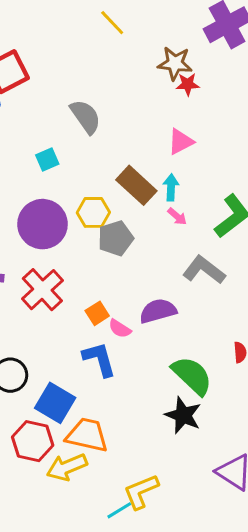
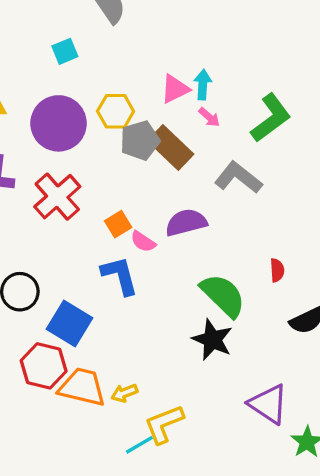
pink triangle: (181, 142) -> (175, 89), moved
brown rectangle: (136, 185) -> (171, 148), moved
orange trapezoid: (87, 435) -> (82, 387), moved
yellow arrow: (67, 467) -> (124, 393), moved, size x0.6

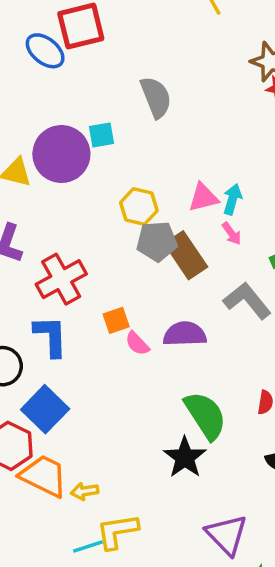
purple circle: (59, 123) -> (61, 154), moved
blue L-shape: (120, 275) -> (51, 336), moved

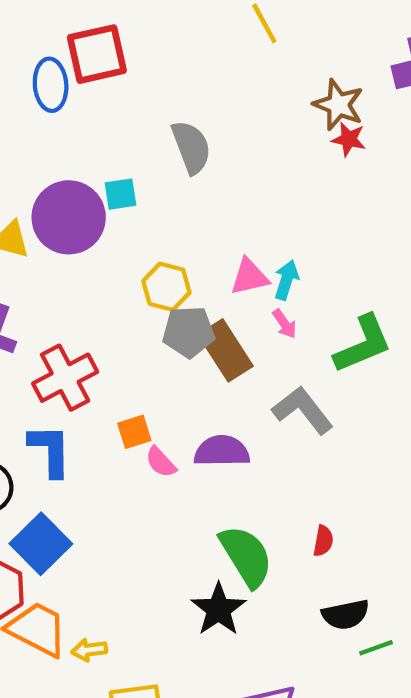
blue ellipse: (45, 51) -> (51, 85), turned 45

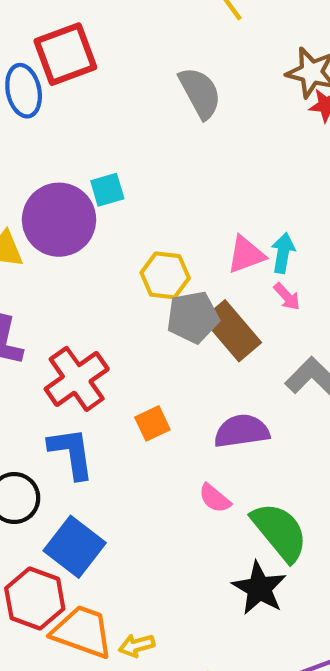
gray semicircle: (191, 147) -> (200, 93), moved
pink semicircle: (161, 462) -> (215, 498), moved

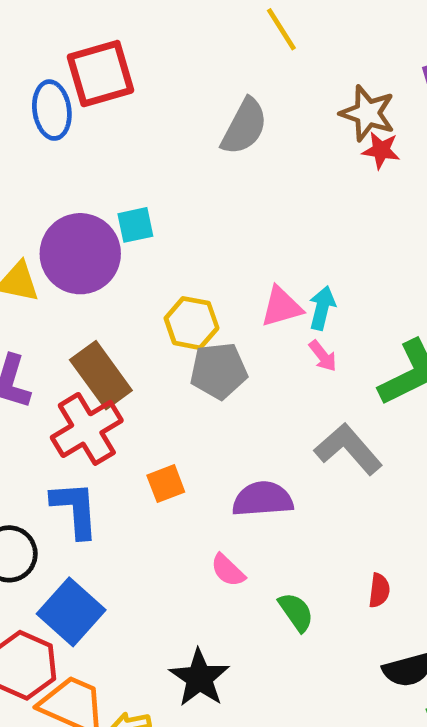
gray semicircle: (200, 93) -> (244, 127), turned 52
brown rectangle: (232, 331) -> (101, 375), moved
green semicircle: (280, 532) -> (296, 612), size x0.6
black star: (259, 588) -> (199, 678), moved

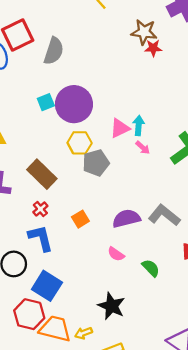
gray semicircle: (244, 127) -> (54, 51), moved
purple circle: (80, 254) -> (74, 104), moved
red cross: (87, 429) -> (40, 209), moved, size x0.5
gray L-shape: (348, 449) -> (164, 215), moved

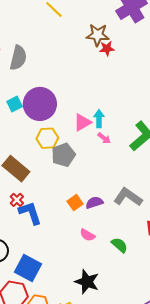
purple semicircle: (126, 218) -> (94, 203), size x0.7
orange square: (80, 219) -> (75, 203), moved
blue L-shape: (41, 238) -> (30, 213), moved

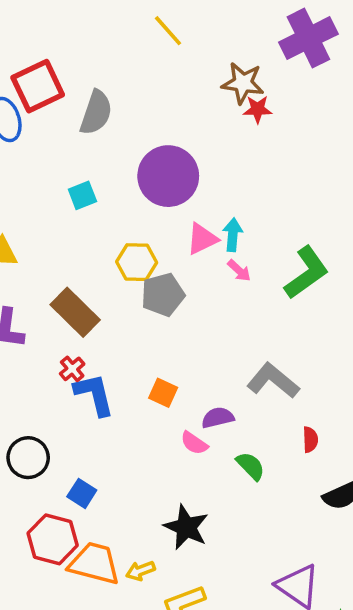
purple circle: (40, 104) -> (168, 176), moved
orange square: (75, 203) -> (163, 393), moved, turned -35
purple semicircle: (94, 203) -> (218, 418), moved
blue square: (28, 268) -> (82, 493), size x0.6

